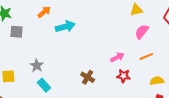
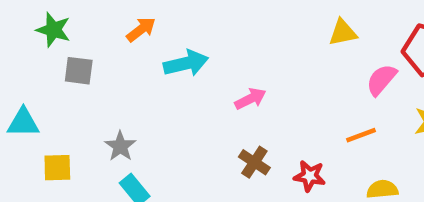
pink semicircle: (142, 32) -> (381, 80), moved
pink arrow: (117, 57) -> (250, 99), moved
brown cross: (88, 77) -> (254, 162), moved

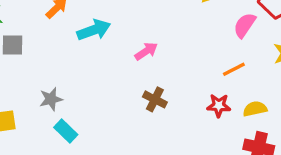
gray star: (120, 146) -> (51, 99), turned 30
red star: (310, 176) -> (219, 106), moved

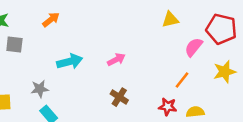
cyan arrow: (94, 30) -> (70, 62), moved
orange line: (234, 69) -> (182, 80), turned -30

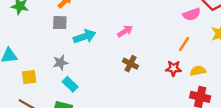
gray square: (14, 45) -> (60, 23), moved
pink semicircle: (194, 47) -> (192, 14), turned -144

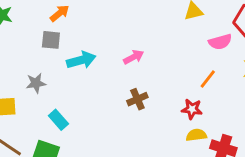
gray star: (60, 63) -> (36, 83), moved
brown cross: (131, 64) -> (137, 99), turned 35
yellow semicircle: (198, 71) -> (196, 135), moved

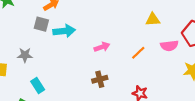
cyan arrow: (81, 60) -> (64, 31), moved
orange line: (208, 79) -> (138, 53), moved

